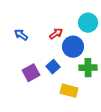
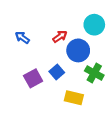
green cross: (88, 68) -> (94, 73), turned 30

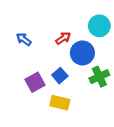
green cross: (94, 73) -> (99, 77), turned 36
yellow rectangle: (74, 98) -> (60, 103), moved

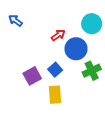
blue arrow: (24, 39) -> (15, 21), moved
yellow rectangle: (60, 103) -> (55, 95), turned 72

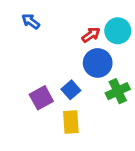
blue arrow: (15, 21) -> (31, 21), moved
red arrow: (58, 35) -> (91, 35), moved

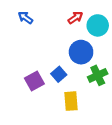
red arrow: (91, 35) -> (75, 18), moved
yellow rectangle: (71, 122) -> (71, 101), moved

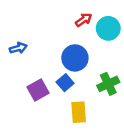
blue arrow: (25, 18) -> (18, 48), moved, turned 128
blue circle: (81, 52) -> (75, 58), moved

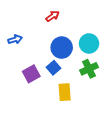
red arrow: (84, 20) -> (53, 16), moved
cyan circle: (108, 28) -> (89, 43), moved

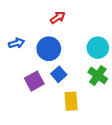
blue circle: (62, 48) -> (49, 49), moved
green cross: (89, 69) -> (98, 75), turned -30

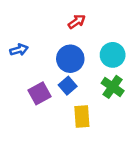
red arrow: (58, 18) -> (77, 22), moved
blue circle: (49, 49) -> (70, 59), moved

